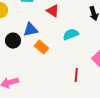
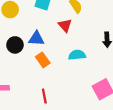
red line: (76, 75) -> (44, 96), moved, turned -32

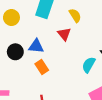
cyan semicircle: (77, 55) -> (89, 65), moved, turned -56

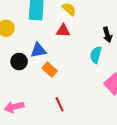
red triangle: (64, 34) -> (63, 31), turned -32

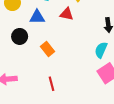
blue triangle: (38, 50) -> (37, 17), moved
cyan semicircle: (96, 55) -> (101, 50), moved

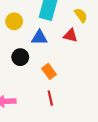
red line: (51, 84) -> (50, 98), moved

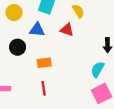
orange rectangle: (49, 71) -> (44, 63), turned -64

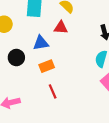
blue triangle: (37, 30) -> (41, 43), moved

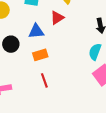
red triangle: (61, 28) -> (57, 18), turned -40

